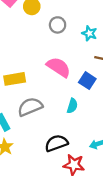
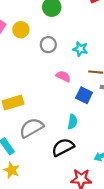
pink semicircle: (59, 67) -> (63, 76), moved, size x0.6
black semicircle: (56, 143) -> (63, 147), moved

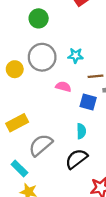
yellow circle: (21, 30) -> (15, 69), moved
gray circle: (48, 45) -> (42, 57), size x1.6

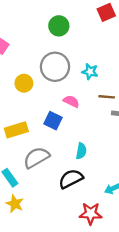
yellow circle: (15, 69) -> (24, 83), moved
blue square: (88, 102) -> (53, 121), moved

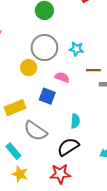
yellow circle: (24, 83) -> (29, 68), moved
gray semicircle: (36, 158) -> (35, 131), turned -110
red star: (91, 214) -> (60, 174), moved

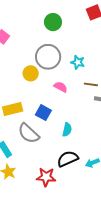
blue square: (47, 96) -> (43, 113), moved
black semicircle: (68, 147) -> (68, 159), moved

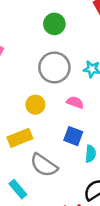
yellow circle: (31, 73) -> (35, 105), moved
blue square: (43, 113) -> (73, 136), moved

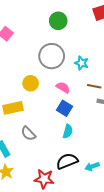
blue square: (73, 136) -> (65, 108), moved
gray semicircle: (44, 165) -> (28, 134), size x0.7

